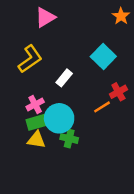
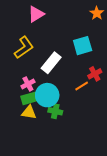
cyan square: (103, 56) -> (83, 46), turned 30
white rectangle: (64, 78) -> (51, 63), size x1.5

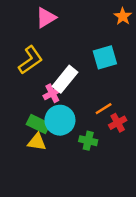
red cross: (95, 74) -> (118, 123), moved
pink cross: (28, 84) -> (52, 93), moved
green rectangle: (30, 98) -> (38, 124), turned 42
green cross: (55, 111) -> (88, 141), moved

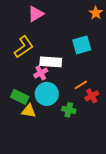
white rectangle: (65, 79) -> (51, 62), turned 55
green rectangle: (38, 124) -> (20, 97), moved

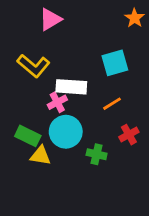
yellow L-shape: (24, 47) -> (33, 66), turned 75
orange line: (81, 85) -> (112, 104), moved

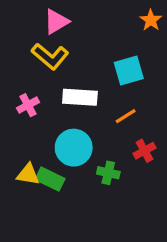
yellow L-shape: (33, 66) -> (50, 56), moved
pink cross: (57, 102) -> (28, 105), moved
green rectangle: (28, 136) -> (50, 179), moved
yellow triangle: (40, 156) -> (28, 174), moved

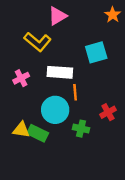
pink triangle: (56, 22) -> (58, 16), moved
orange line: (126, 116) -> (75, 92), moved, turned -63

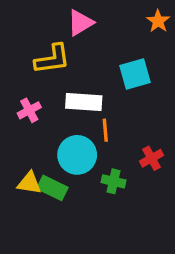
yellow L-shape: (38, 42) -> (52, 59), turned -48

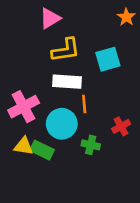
pink triangle: (80, 23) -> (50, 18), moved
yellow L-shape: (52, 59) -> (66, 50), moved
pink cross: (29, 110) -> (24, 107), moved, size x1.6

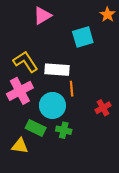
yellow L-shape: (66, 50) -> (26, 62), moved, turned -115
cyan square: (108, 59) -> (83, 37), moved
green cross: (91, 145) -> (64, 130), moved
yellow triangle: (24, 146) -> (20, 146), moved

